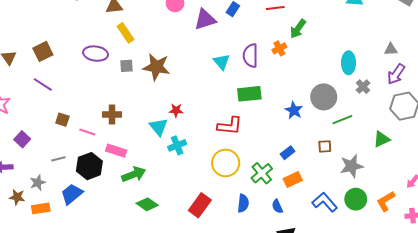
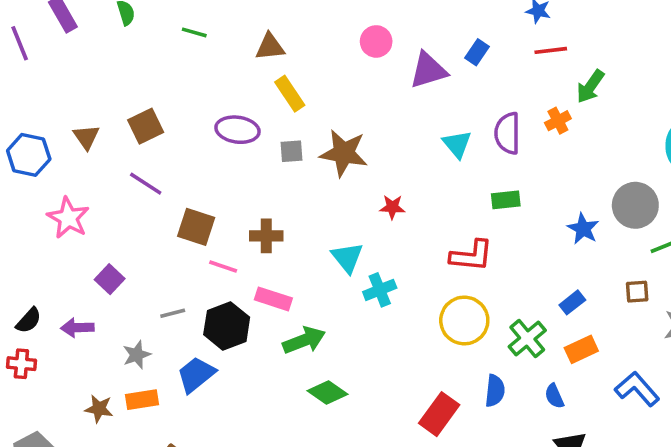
green rectangle: (249, 94) -> (506, 200), size x0.7
red star: (176, 110) -> (392, 207), moved
brown square: (62, 120) -> (196, 227), moved, size x1.5
brown star: (17, 197) -> (99, 409), moved
red rectangle: (200, 205) -> (439, 414), moved

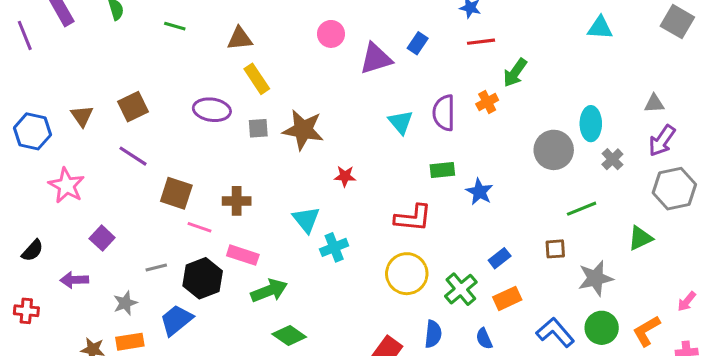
gray circle: (635, 205) -> (554, 150), moved
blue star: (583, 229) -> (479, 192), moved
black semicircle: (29, 320) -> (32, 250), moved

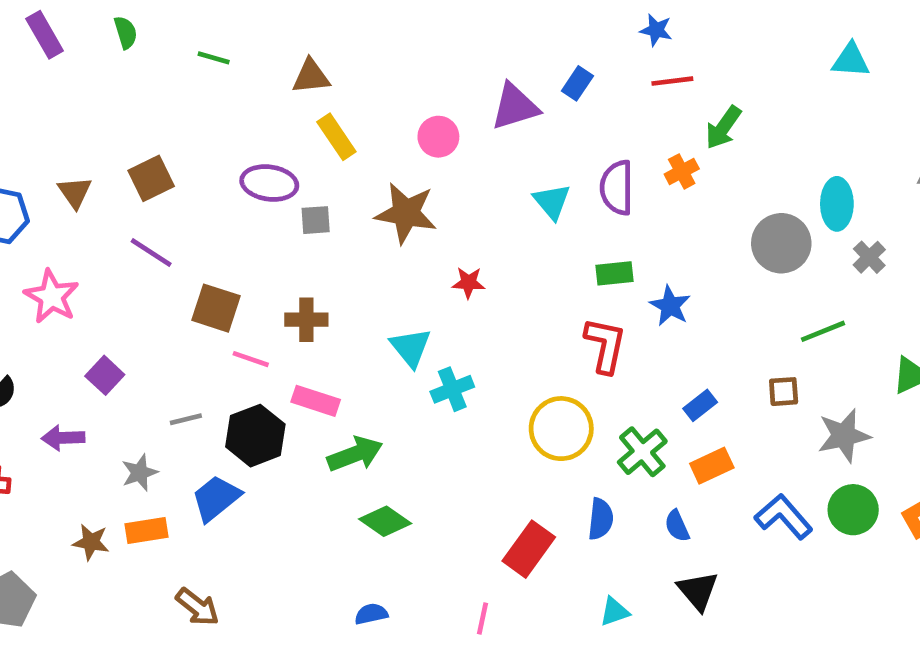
pink circle: (331, 34) -> (438, 137), moved
gray square: (258, 128) -> (316, 220), moved
red L-shape: (413, 218) -> (605, 345), moved, turned -84

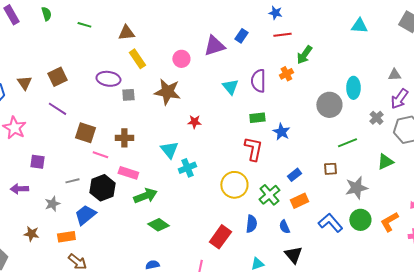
gray cross: (869, 257) -> (376, 118), moved
purple square: (105, 375) -> (37, 162), turned -35
orange rectangle: (147, 531) -> (66, 237), moved

